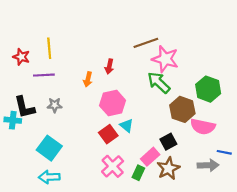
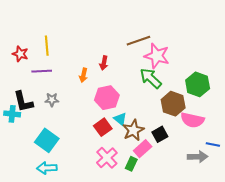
brown star: (168, 168) -> (133, 130), moved

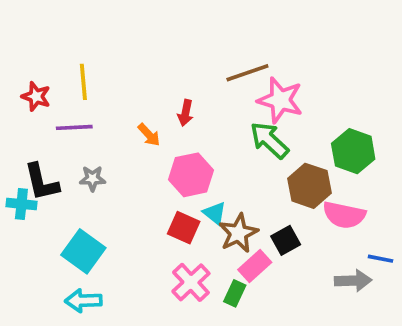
orange arrow: (83, 75) -> (149, 135), turned -56
red square: (103, 127) -> (184, 228), turned -30

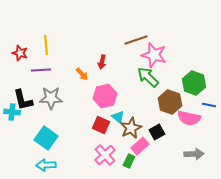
gray star: (93, 178) -> (51, 98), size x1.6
blue line: (380, 259) -> (209, 105), moved

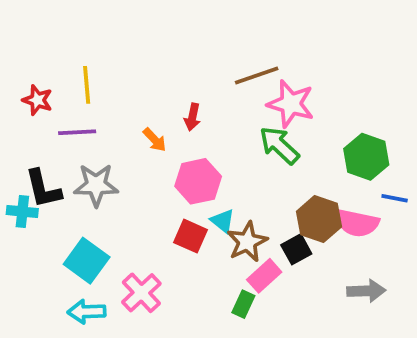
brown hexagon: (170, 102) -> (319, 219), moved
pink cross: (105, 155) -> (141, 293), moved

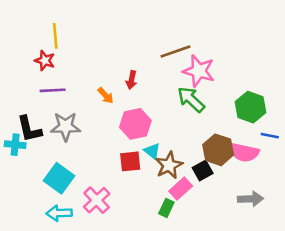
yellow line: (87, 85) -> (55, 36), moved
red star: (37, 100) -> (45, 61), moved
red square: (191, 236) -> (130, 161), turned -30

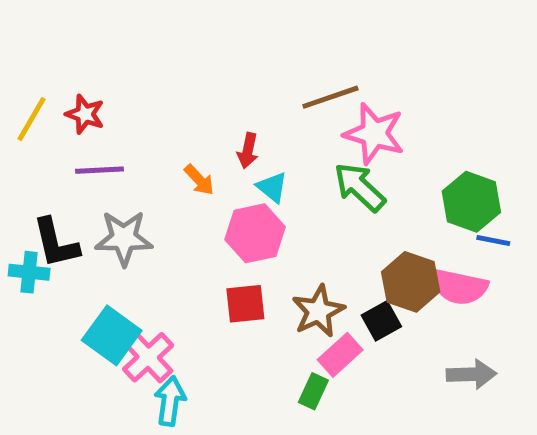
yellow line: (55, 36) -> (31, 119), moved, turned 35
blue line: (270, 136) -> (493, 241), moved
cyan triangle: (152, 151) -> (272, 187), moved
pink cross: (97, 200) -> (148, 357), moved
cyan arrow: (59, 213) -> (170, 401), moved, turned 100

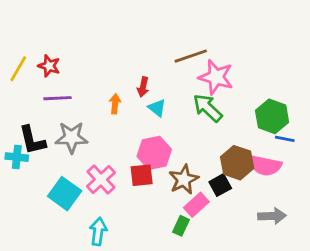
orange arrow: (199, 180) -> (115, 104), turned -132
pink hexagon: (255, 233) -> (154, 153), moved
pink cross: (148, 357) -> (101, 179), moved

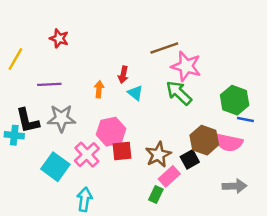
red star: (49, 66) -> (59, 38), moved
pink hexagon: (154, 153) -> (111, 132), moved

